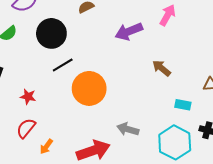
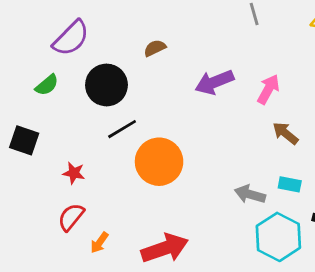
pink arrow: (168, 15) -> (268, 89), moved
brown arrow: (161, 68) -> (285, 133), moved
gray arrow: (128, 129) -> (250, 194), moved

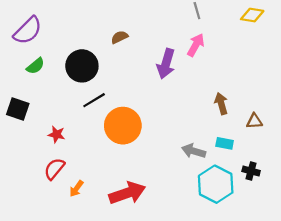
purple semicircle: (71, 38) -> (28, 31), moved
purple arrow: (214, 82) -> (166, 64), turned -52
pink arrow: (268, 89) -> (196, 45), moved
brown arrow: (285, 133) -> (221, 104), turned 35

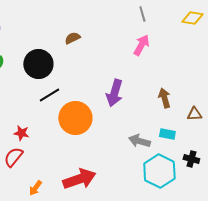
purple arrow: (166, 64) -> (114, 93), moved
red star: (56, 134) -> (21, 133), moved
orange arrow: (76, 189) -> (35, 188), moved

